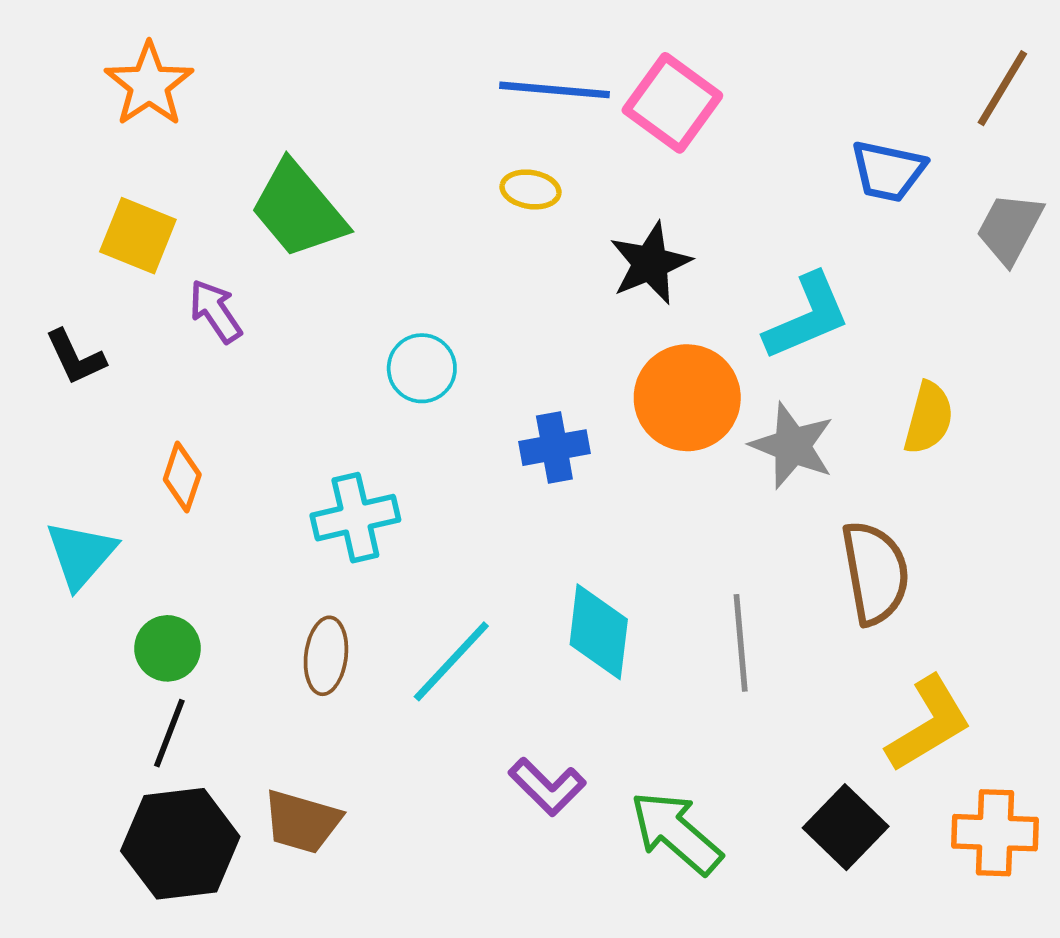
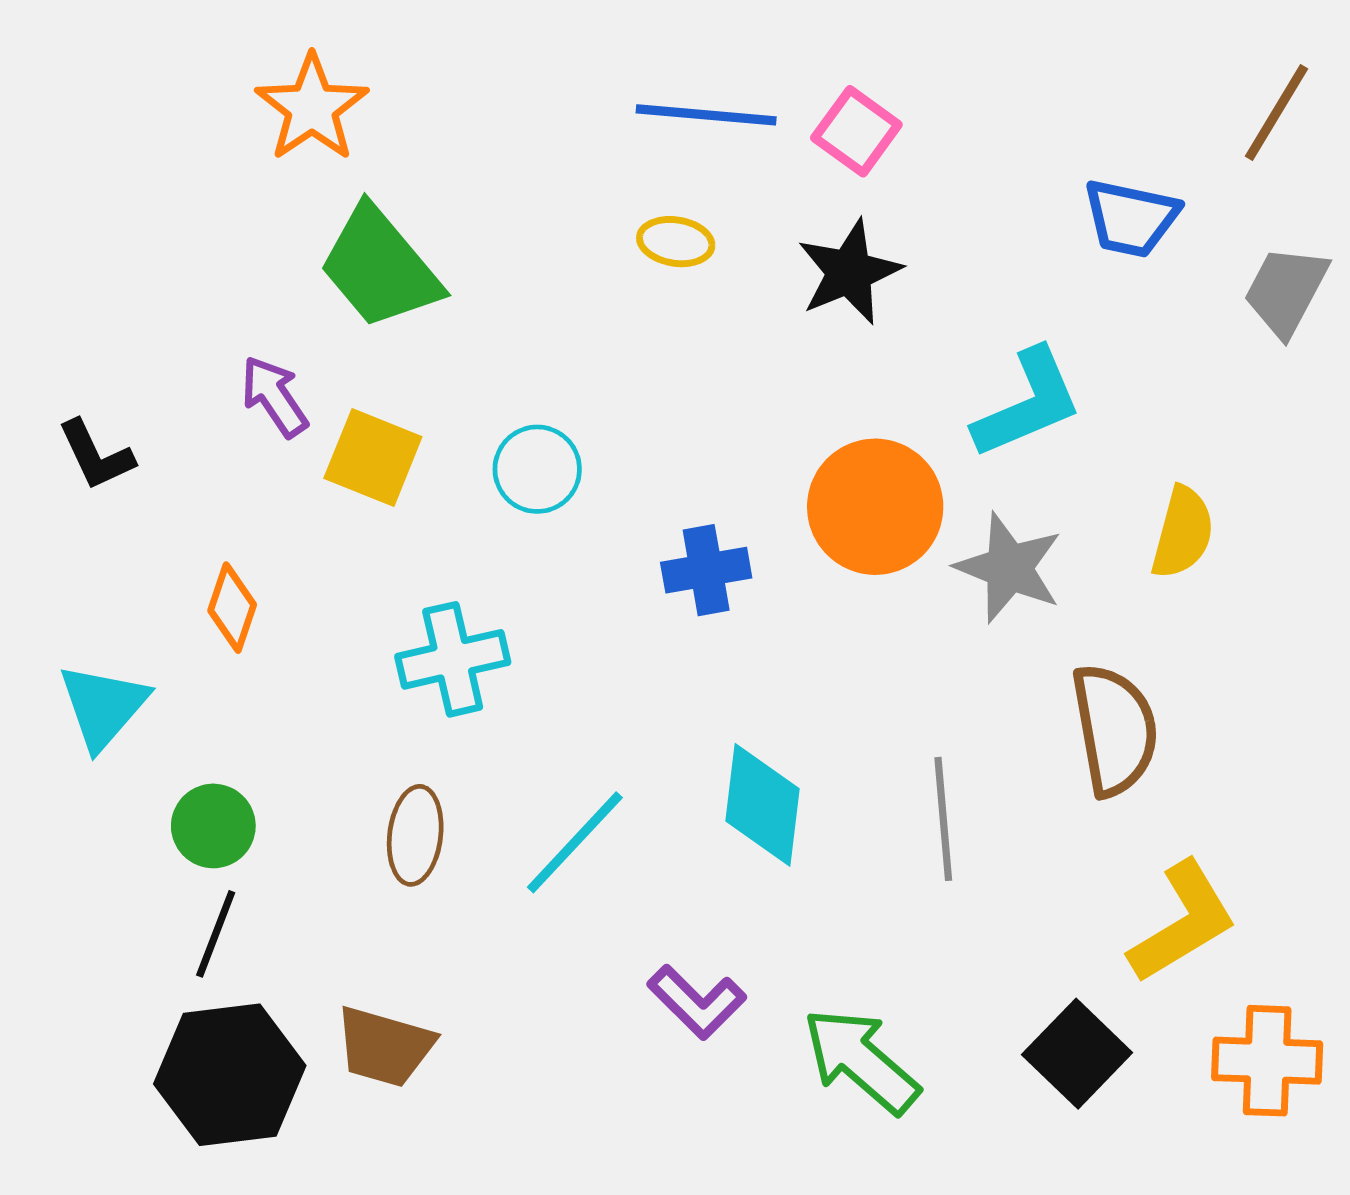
orange star: (149, 84) -> (312, 108), moved
pink square: (672, 103) -> (856, 131), size x0.7
yellow square: (138, 236) -> (373, 457), moved
black star: (650, 263) -> (849, 272), moved

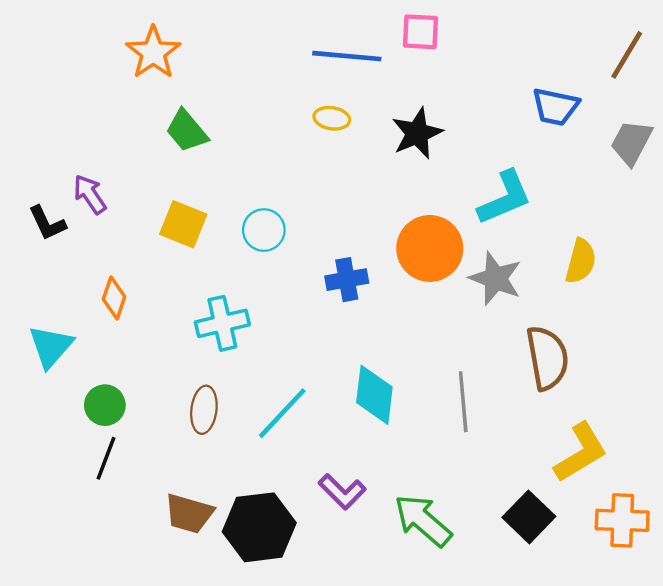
pink square: (856, 131) -> (421, 32), moved, turned -33
green trapezoid: (380, 267) -> (187, 131), size x0.7
purple arrow: (274, 396) -> (90, 194), moved
black hexagon: (230, 1075) -> (259, 527), moved

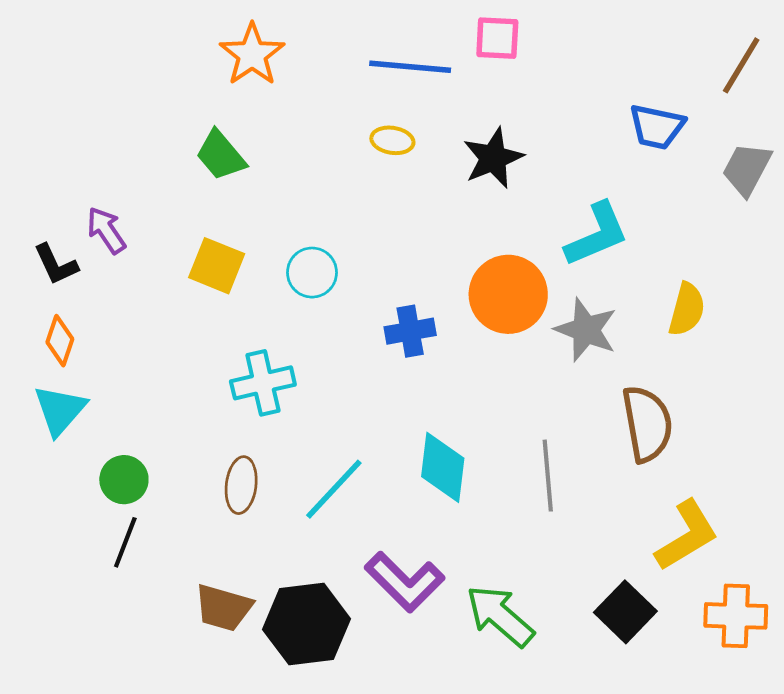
orange star: (153, 53) -> (252, 55), moved
orange diamond: (114, 298) -> (60, 341), moved
purple L-shape: (342, 492) -> (405, 582), size x1.4

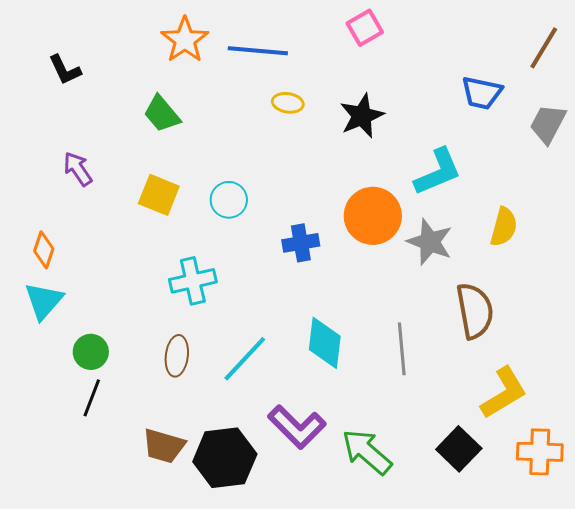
pink square: (497, 38) -> (365, 28), turned -33
blue line: (410, 67) -> (258, 51), moved
black L-shape: (56, 264) -> (65, 70), moved

